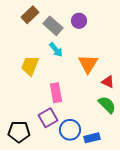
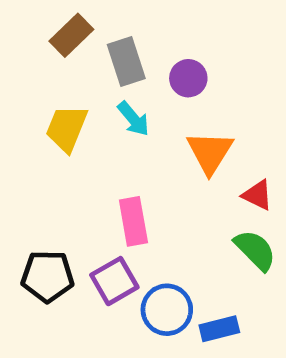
purple circle: (79, 21) -> (188, 78), moved
gray rectangle: (53, 26) -> (126, 62), turned 30
yellow trapezoid: (30, 66) -> (67, 128), moved
black pentagon: (19, 132) -> (48, 276), moved

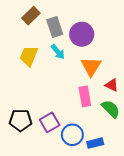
purple circle: (188, 78) -> (82, 34), size x1.5
pink rectangle: (133, 221) -> (85, 96), moved

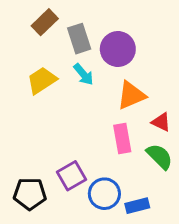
yellow trapezoid: (29, 56) -> (42, 80), turned 35
orange triangle: (91, 66) -> (131, 95), turned 35
black pentagon: (21, 120) -> (30, 194), moved

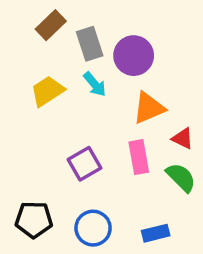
purple square: (72, 176) -> (85, 164), moved
blue circle: (104, 194) -> (93, 228), moved

